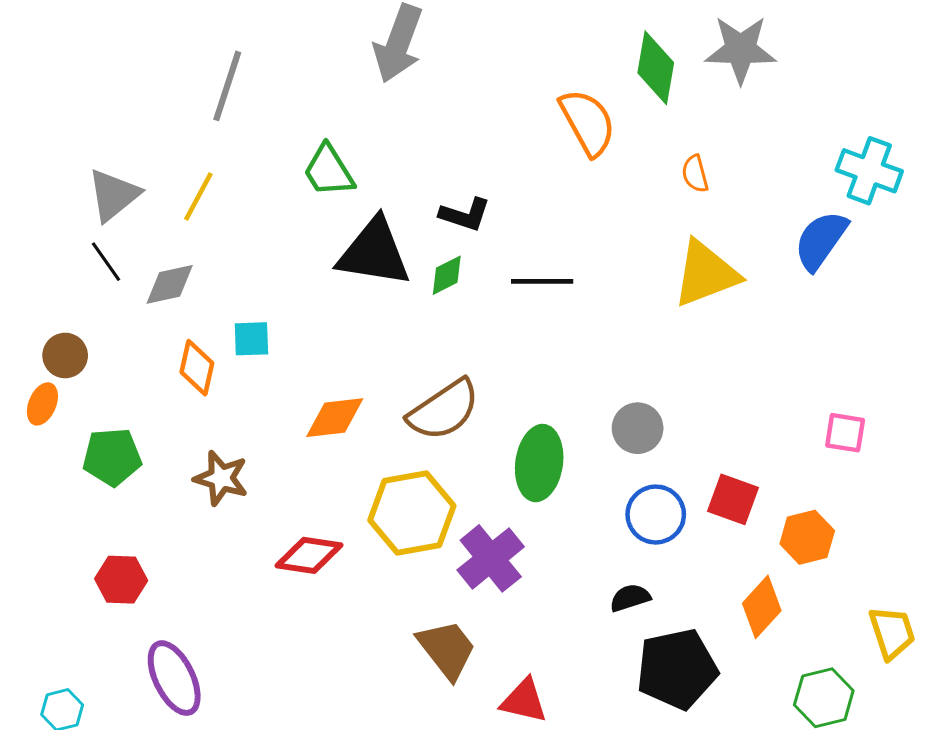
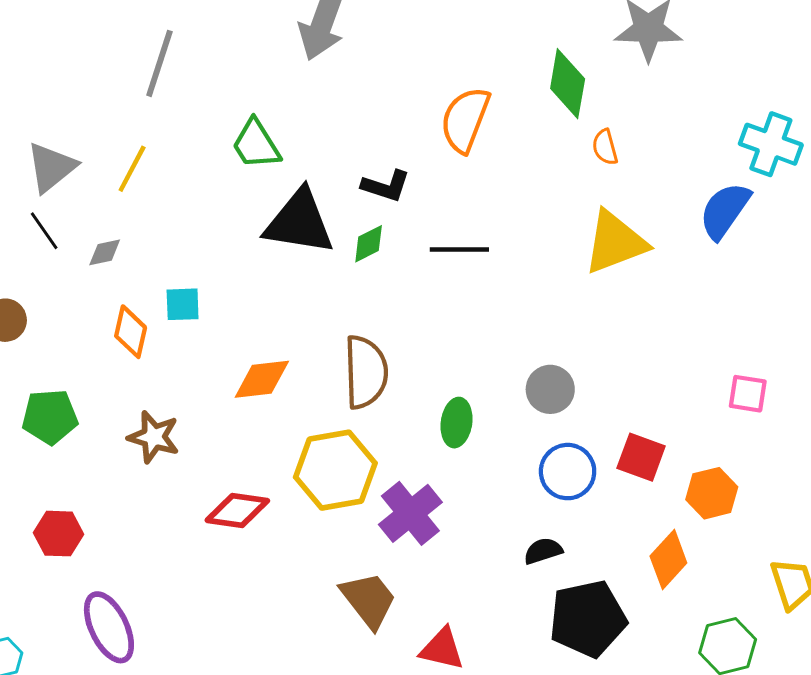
green diamond: (656, 68) -> (568, 84), moved
orange semicircle: (588, 122) -> (465, 120), moved, turned -130
gray diamond: (170, 284) -> (105, 252), size x0.7
brown semicircle: (444, 410) -> (366, 372), turned -58
green ellipse: (539, 463) -> (457, 423), size x0.7

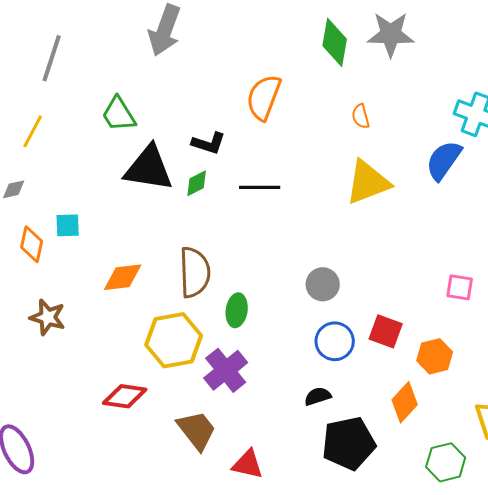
green diamond: (568, 84) -> (335, 42), moved
green ellipse: (457, 423) -> (237, 310), moved
red diamond: (237, 510) -> (125, 396), moved

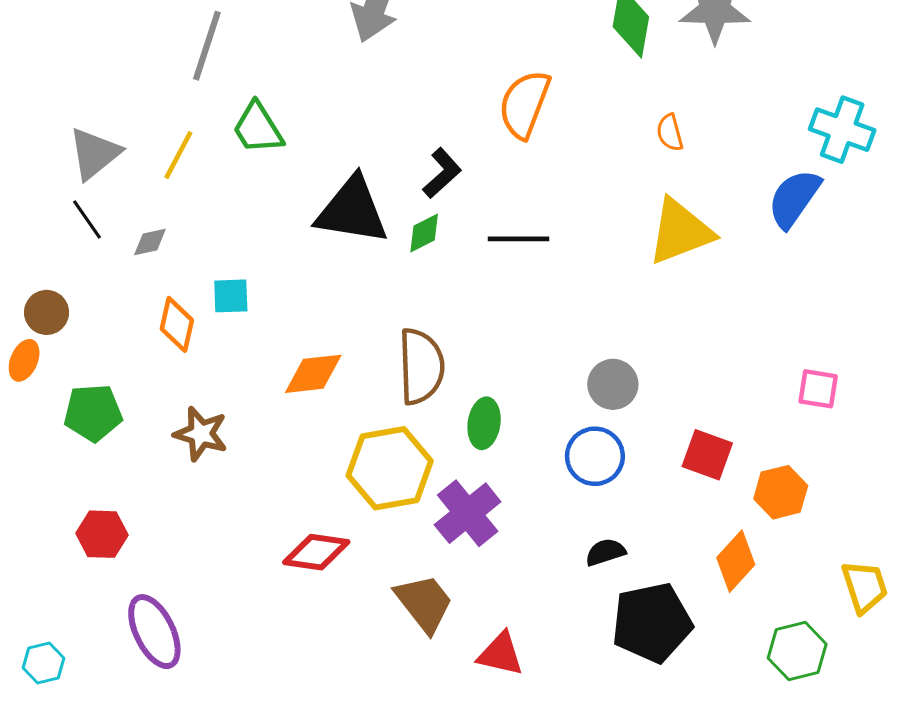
green trapezoid: (119, 114) -> (258, 128), moved
black L-shape: (209, 143) -> (442, 173), turned -60
blue circle: (335, 341) -> (595, 456), moved

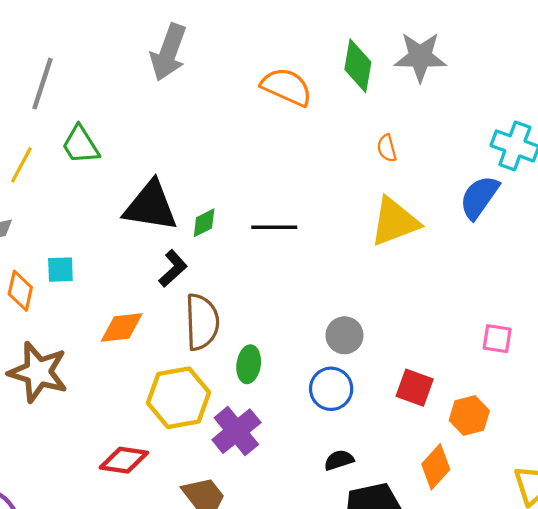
orange semicircle: (524, 104) -> (287, 87), moved, turned 93
black L-shape: (442, 173) -> (173, 268), moved
brown star: (201, 434) -> (38, 372), size x1.5

